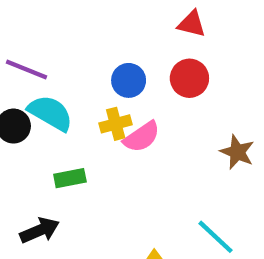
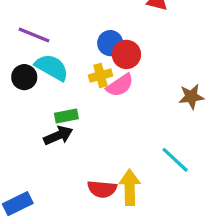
red circle: (189, 78) -> (126, 54), moved
brown star: (237, 152) -> (191, 97), turned -30
black arrow: (40, 230) -> (58, 136), moved

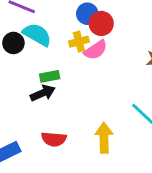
red semicircle: (102, 189) -> (54, 139), moved

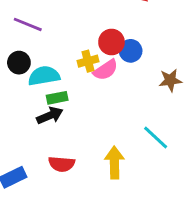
blue circle: (87, 14) -> (131, 51), moved
cyan semicircle: (37, 35) -> (44, 76), moved, turned -40

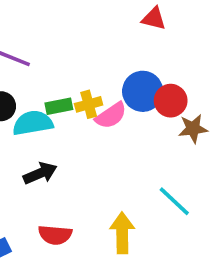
red circle: (111, 42) -> (171, 101), moved
blue circle: (131, 51) -> (143, 91), size x1.4
green rectangle: (57, 98) -> (59, 106), moved

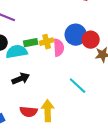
pink semicircle: (111, 116) -> (59, 48), turned -60
cyan line: (174, 201) -> (78, 86), moved
yellow arrow: (122, 233) -> (48, 111), moved

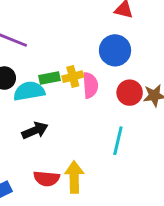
blue circle: (76, 35) -> (115, 50), moved
red circle: (91, 40) -> (130, 93), moved
cyan line: (78, 86) -> (118, 141), turned 60

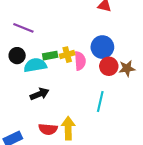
blue circle: (115, 50) -> (102, 47), moved

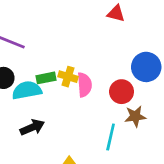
blue circle: (102, 47) -> (146, 67), moved
yellow cross: (67, 55) -> (68, 77), turned 32
brown star: (127, 68) -> (135, 116), moved

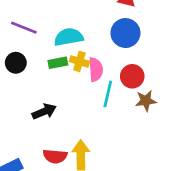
blue circle: (146, 67) -> (125, 33), moved
cyan semicircle: (27, 90) -> (69, 37), moved
cyan line: (111, 137) -> (108, 94), moved

